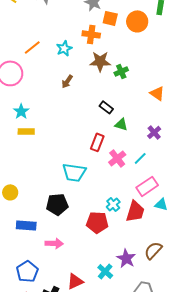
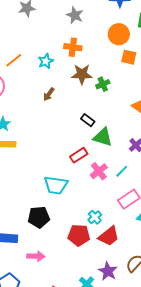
orange square: (110, 18) -> (129, 57), moved
green triangle: (121, 124) -> (103, 137), size x1.5
red rectangle: (97, 142) -> (79, 155), turned 36
red trapezoid: (135, 211) -> (109, 236), moved, turned 35

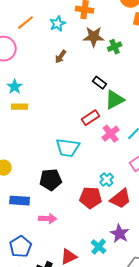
green triangle: (103, 137) -> (115, 100), turned -45

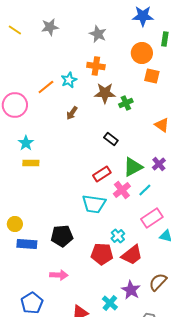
orange line: (26, 23) -> (46, 87), moved
green triangle: (115, 100) -> (133, 167), moved
cyan trapezoid: (68, 148) -> (94, 204), moved
blue rectangle: (20, 201) -> (27, 244), moved

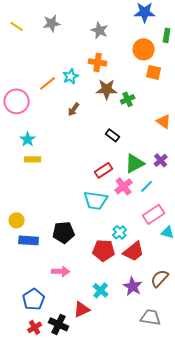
cyan cross: (110, 303) -> (101, 290), moved

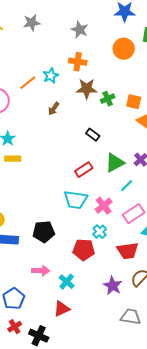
orange square: (154, 72) -> (134, 102), moved
pink cross: (124, 186) -> (104, 206), moved
red trapezoid: (134, 251) -> (128, 251), moved, turned 30
cyan cross: (101, 290) -> (67, 282), moved
black cross: (59, 324) -> (39, 336), moved

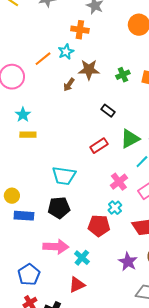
orange cross: (78, 62) -> (80, 30), moved
brown star: (87, 89) -> (89, 70), moved
cyan trapezoid: (76, 200) -> (64, 176), moved
pink arrow: (41, 271) -> (56, 247), size x1.4

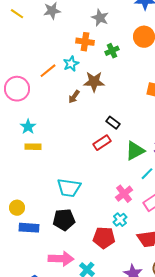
green cross: (123, 75) -> (112, 51), moved
red rectangle: (99, 146) -> (102, 143), moved

